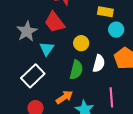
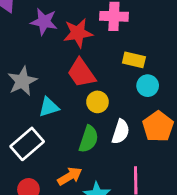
red trapezoid: (55, 22) -> (81, 73), moved
cyan triangle: (47, 49) -> (49, 107), turned 35

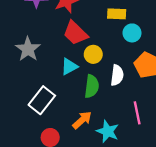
cyan triangle: (49, 107) -> (69, 67), moved

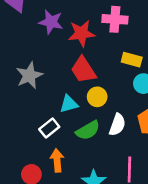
green semicircle: (92, 86) -> (88, 130), turned 40
white rectangle: (42, 100) -> (49, 128), moved, size x0.7
orange arrow: (82, 120) -> (57, 160), moved, turned -66

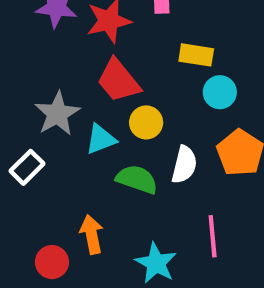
gray star: (29, 75) -> (57, 114), moved
white rectangle: (49, 128) -> (27, 167), moved
green semicircle: (88, 130) -> (137, 179), turned -125

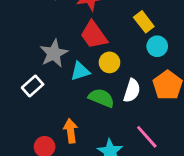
yellow rectangle: (196, 55) -> (144, 22), turned 40
pink line: (213, 236) -> (147, 137), turned -40

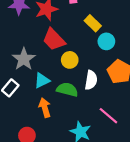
cyan triangle: (80, 71) -> (42, 80), moved
orange arrow: (71, 131) -> (45, 108), moved

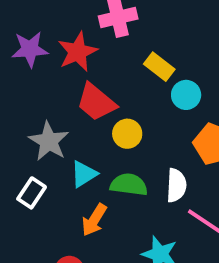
white semicircle: (91, 80) -> (176, 185), moved
orange arrow: (45, 108) -> (94, 220), turned -126

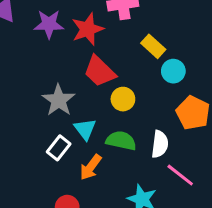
cyan triangle: (84, 174) -> (85, 129), turned -40
white rectangle: (32, 193) -> (59, 148), moved

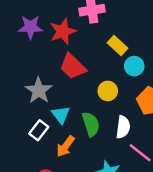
yellow circle: (123, 99) -> (108, 91), moved
green semicircle: (121, 141) -> (91, 124), turned 60

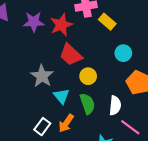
yellow rectangle: (117, 45) -> (107, 22), moved
yellow circle: (108, 91) -> (88, 76), moved
white rectangle: (39, 130) -> (42, 127), moved

